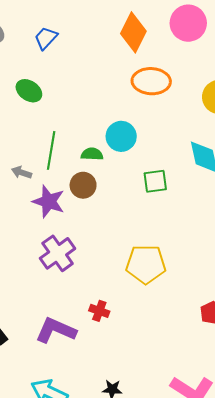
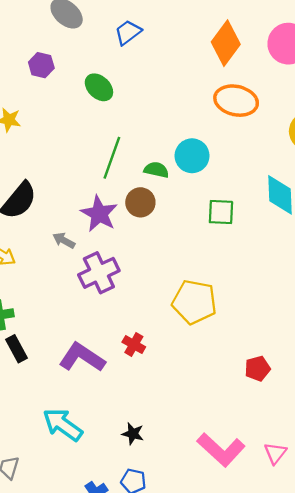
gray arrow: (22, 172) -> (64, 240), moved

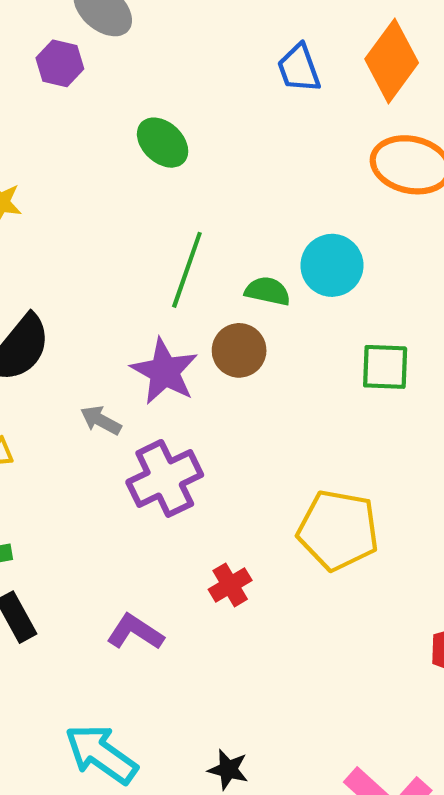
blue trapezoid: (128, 32) -> (299, 68), moved, turned -72
purple hexagon: (41, 65) -> (60, 63), moved
red cross: (134, 345) -> (230, 585), moved, turned 30
purple L-shape: (82, 357) -> (135, 632), size x0.7

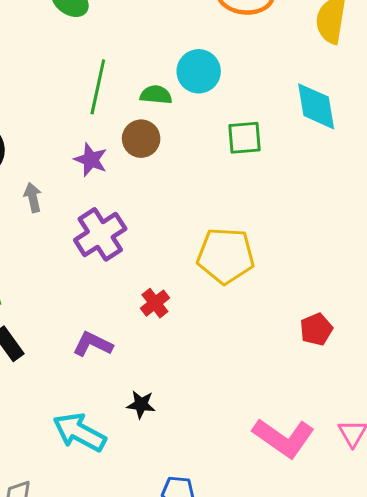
purple star: (164, 371) -> (91, 160), size x0.7
gray arrow: (101, 420) -> (33, 198), moved, turned 56
black star: (228, 770) -> (141, 404), moved

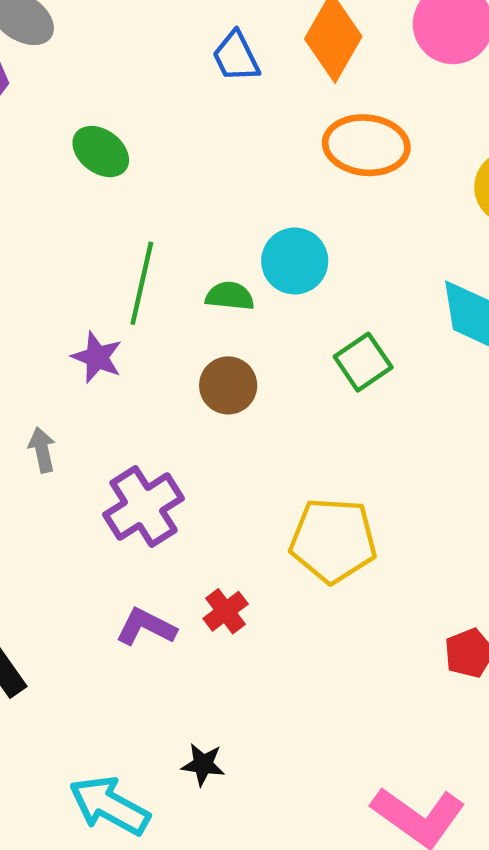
green square: (244, 138) -> (363, 362), turned -30
brown circle: (141, 139) -> (228, 385), moved
purple star: (91, 160) -> (97, 357), moved
purple L-shape: (93, 344) -> (146, 627), moved

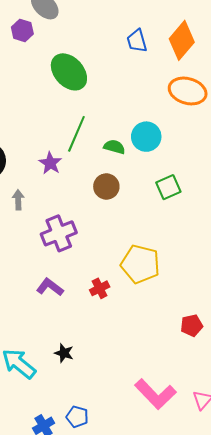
green ellipse: (101, 152) -> (69, 72), size x1.5
red cross: (226, 611) -> (100, 288), moved

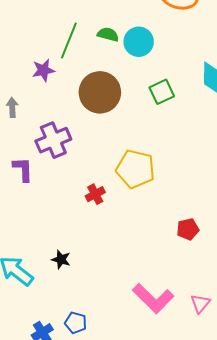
green semicircle: (114, 147) -> (108, 34), moved
purple star: (50, 163) -> (43, 70), turned 30
brown circle: (106, 186) -> (100, 92), size x1.6
purple L-shape: (50, 287) -> (23, 169), moved, turned 52

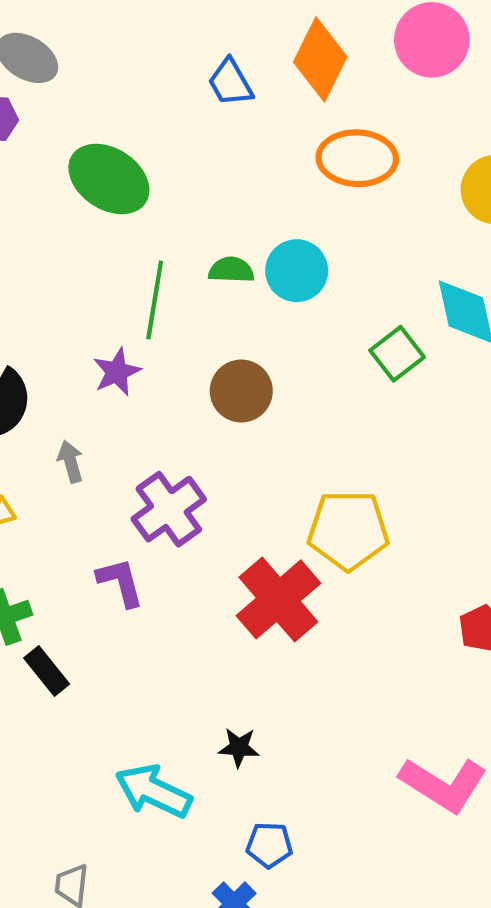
brown circle: (100, 92) -> (241, 391), size x0.7
green square: (162, 92) -> (397, 354), moved
red cross: (95, 194) -> (278, 599), size x2.0
blue pentagon: (76, 323) -> (269, 845), moved

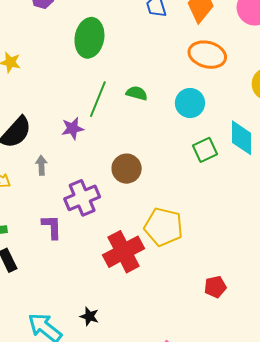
green ellipse: (109, 179) -> (89, 38), turned 54
cyan circle: (297, 271) -> (190, 103), moved
brown circle: (241, 391) -> (127, 169), moved

